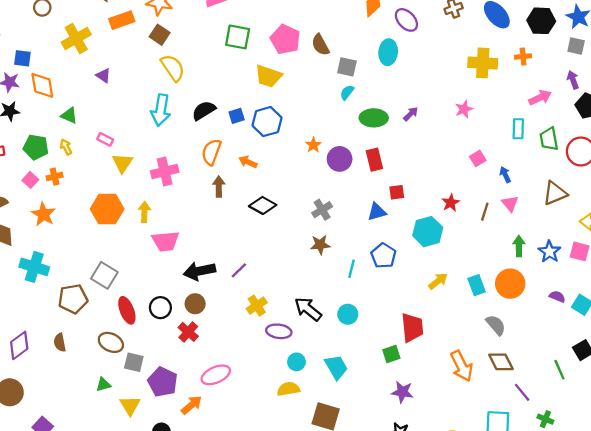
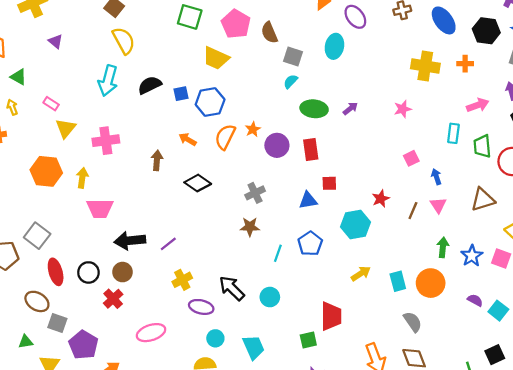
orange semicircle: (211, 152) -> (225, 137), moved
pink ellipse: (216, 375) -> (151, 333), moved

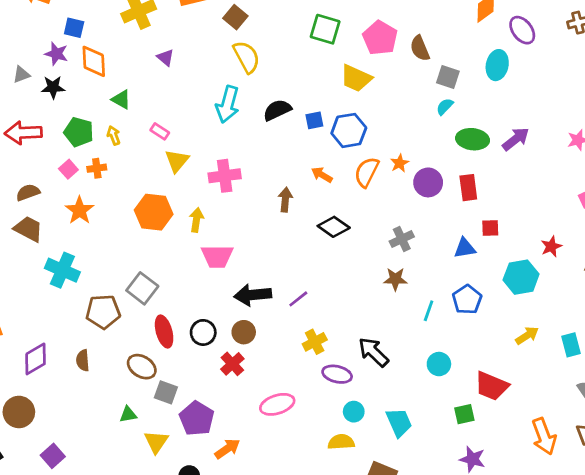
purple arrow: (350, 108) -> (516, 139), size x1.5
cyan circle: (270, 297) -> (439, 364), moved
red trapezoid: (331, 316) -> (492, 386), turned 112

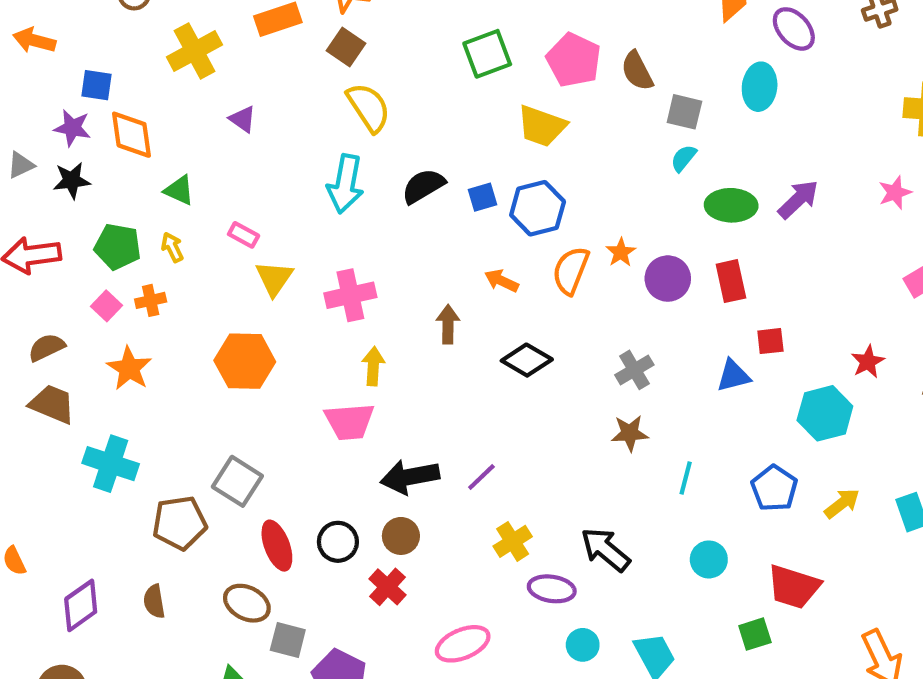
green square: (325, 29) -> (487, 54), turned -32
yellow arrow: (196, 220) -> (373, 366), moved
blue pentagon: (467, 300) -> (774, 488), moved

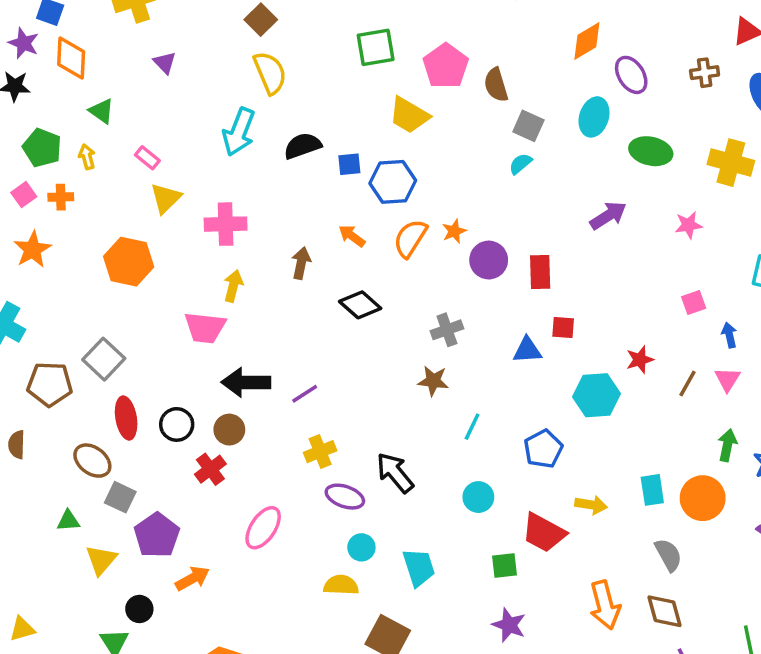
green ellipse: (731, 205) -> (651, 151), moved
yellow arrow: (842, 503) -> (591, 505), moved, turned 36
pink ellipse: (463, 644) -> (263, 528), turned -45

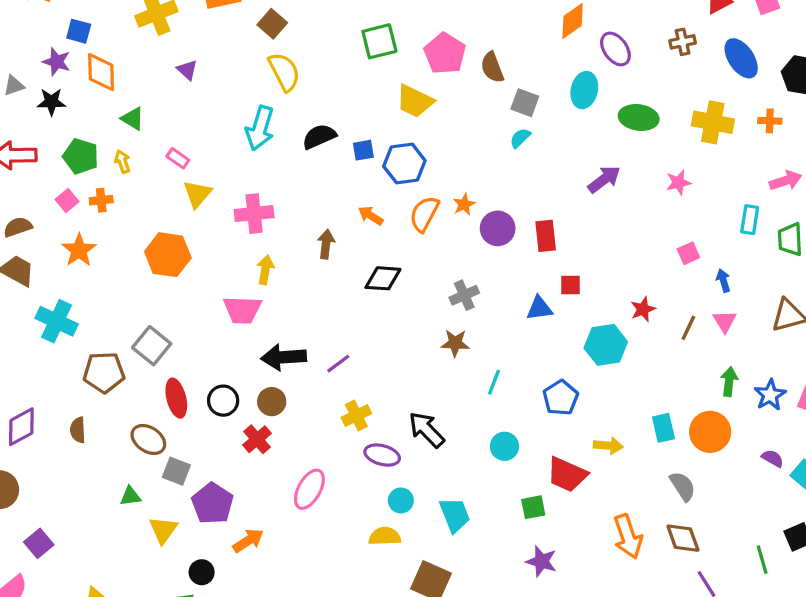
black diamond: (360, 305) -> (383, 278), turned -33

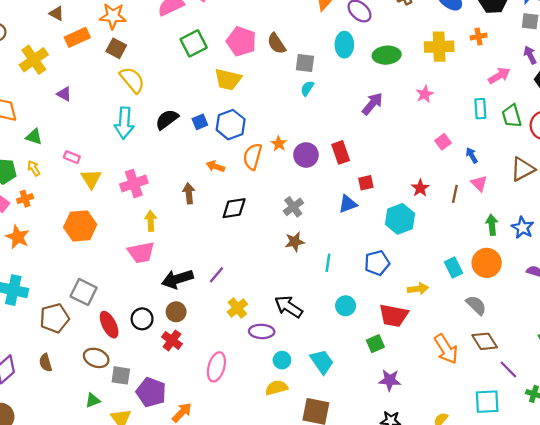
blue pentagon: (561, 398) -> (377, 263), turned 30

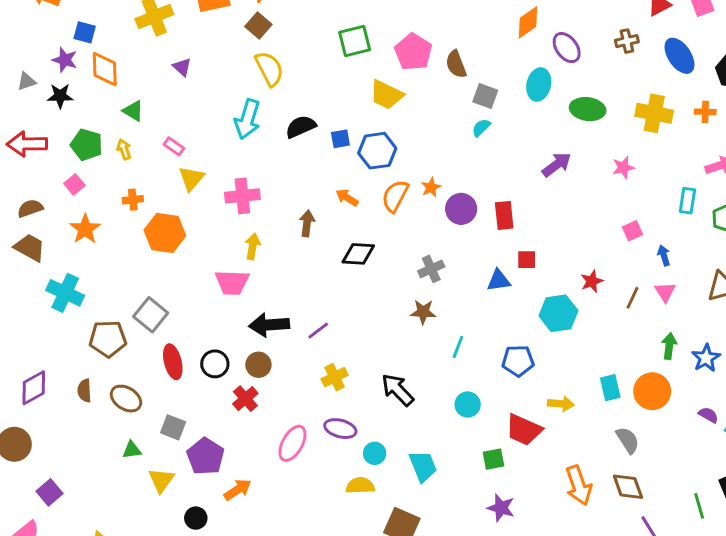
orange cross: (25, 199) -> (133, 200), moved
purple ellipse: (262, 331) -> (340, 429), moved
brown ellipse: (96, 358) -> (126, 399), moved

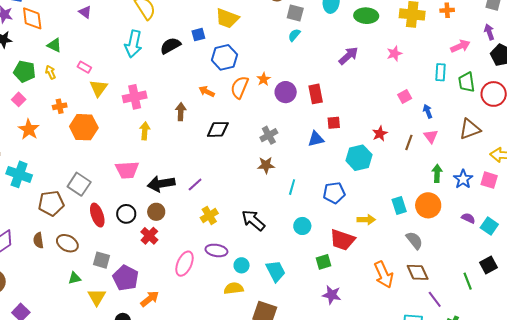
blue square: (340, 139) -> (198, 35), moved
pink trapezoid: (232, 282) -> (127, 170), moved

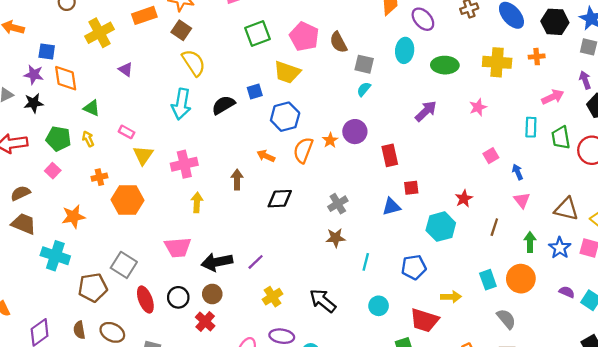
purple circle: (286, 92) -> (355, 132), moved
orange star: (29, 129) -> (73, 217), moved, turned 30
brown triangle: (470, 129) -> (566, 209), moved, turned 35
brown line: (409, 142) -> (494, 227), moved

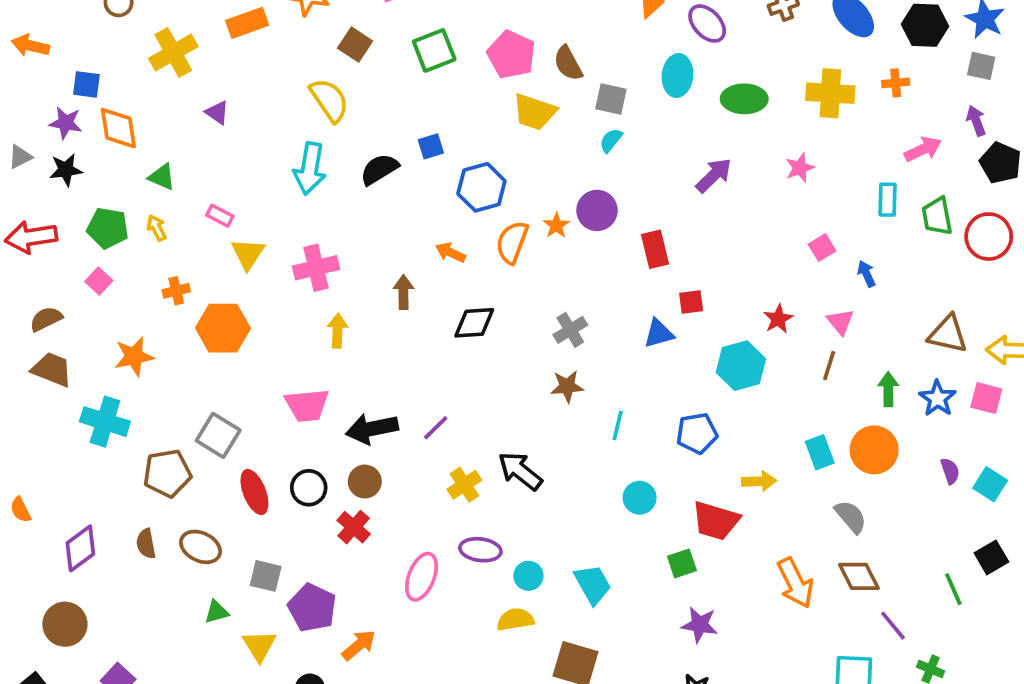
brown square: (181, 30) -> (355, 45), moved
yellow trapezoid: (287, 72) -> (535, 112), moved
pink triangle: (522, 200) -> (840, 322), moved
purple semicircle: (567, 292) -> (950, 471), turned 49
black arrow: (323, 301) -> (520, 471), moved

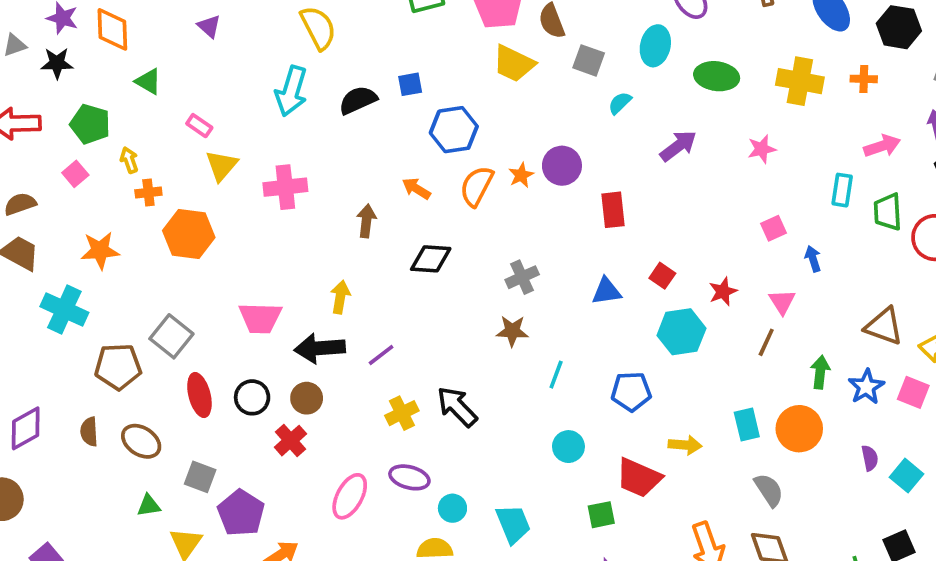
cyan semicircle: (611, 140) -> (620, 103), moved
yellow arrow: (157, 228) -> (129, 160), moved
red square: (691, 302) -> (662, 276), moved, turned 35
yellow arrow: (338, 331) -> (340, 297), moved

